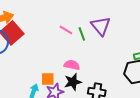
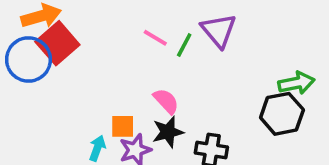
green line: (82, 34) -> (184, 45), turned 48
pink semicircle: (72, 65) -> (166, 101), turned 35

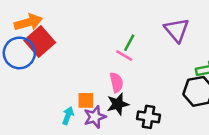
purple triangle: (219, 31) -> (177, 30), moved
pink line: (155, 38) -> (124, 56), moved
pink semicircle: (166, 101) -> (116, 82), turned 30

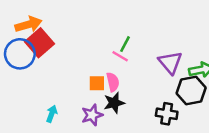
purple triangle: (177, 30) -> (170, 62), moved
orange square: (86, 100) -> (97, 83), moved
cyan arrow: (68, 116) -> (52, 114), moved
black cross: (148, 117) -> (167, 114), moved

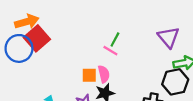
purple triangle: (170, 62) -> (168, 37), moved

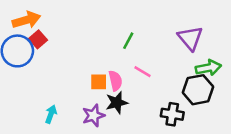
red square: (37, 38) -> (38, 39), size x0.6
pink line: (110, 51) -> (143, 72), moved

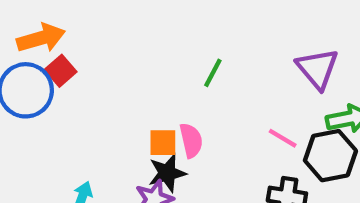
pink line: (143, 72) -> (283, 138), moved
black star: (117, 103) -> (167, 173), moved

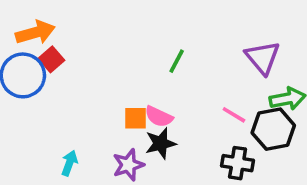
pink semicircle: (191, 140) -> (159, 117), turned 128
black star: (167, 173) -> (161, 143), moved

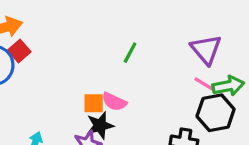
pink line: (234, 115) -> (204, 84), moved
black star: (161, 143) -> (100, 125), moved

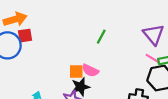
red square: (19, 51) -> (25, 36), turned 32

